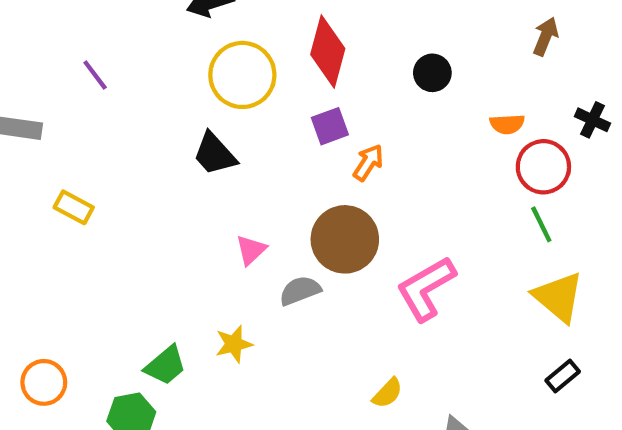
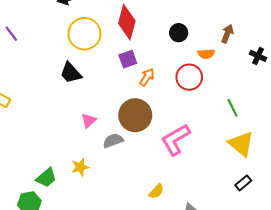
brown arrow: (546, 37) -> (227, 34), moved
orange semicircle: (507, 124) -> (206, 54), moved
red circle: (543, 167) -> (189, 77), moved

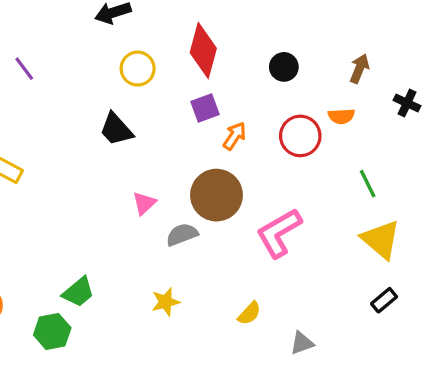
yellow circle: (84, 34) -> (138, 69), size x0.7
orange semicircle: (206, 54) -> (341, 116), moved
yellow star: (80, 167) -> (166, 302), moved

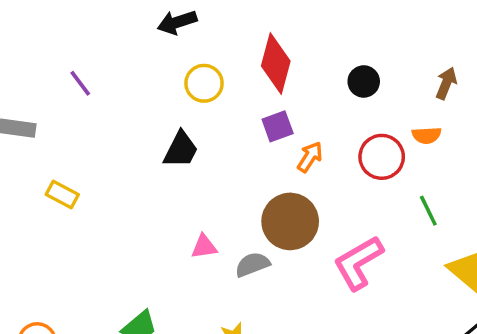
black trapezoid: (116, 129) -> (181, 150), turned -111
green line: (368, 184) -> (428, 211), moved
pink triangle: (144, 203) -> (204, 247), moved, turned 35

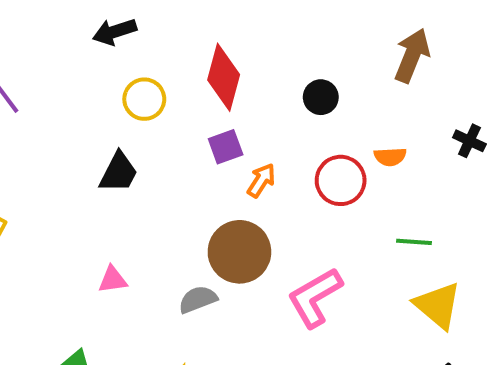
brown arrow: (446, 83) -> (412, 56), moved, size x1.5
green line: (428, 211) -> (414, 242), moved, turned -60
pink triangle: (204, 247) -> (113, 280), moved

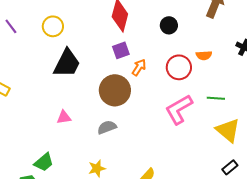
yellow circle: (144, 99) -> (53, 26), moved
black trapezoid: (119, 173) -> (67, 63), size x1.4
brown circle: (239, 252) -> (115, 90), moved
pink L-shape: (315, 297) -> (179, 109), moved

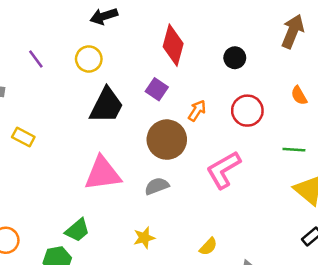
purple square: (121, 50) -> (157, 89), moved, turned -36
orange semicircle: (204, 55) -> (299, 95), moved, turned 63
pink L-shape: (179, 109) -> (223, 170), moved
pink triangle: (64, 117) -> (103, 174), size x2.0

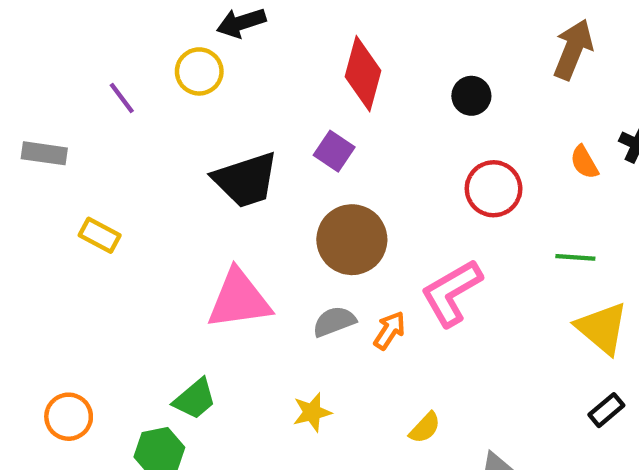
yellow circle: (89, 59) -> (199, 71), moved
black trapezoid: (106, 106) -> (246, 180), turned 45
orange arrow: (197, 111) -> (390, 330), moved

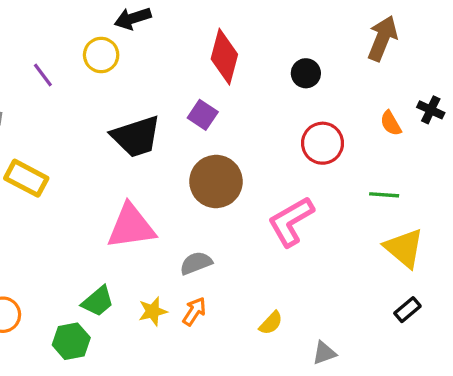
yellow rectangle: (100, 235) -> (26, 178), size x1.4
gray semicircle: (334, 322) -> (196, 263), moved
orange arrow: (390, 330) -> (194, 311), moved
yellow star: (312, 412) -> (153, 311), moved

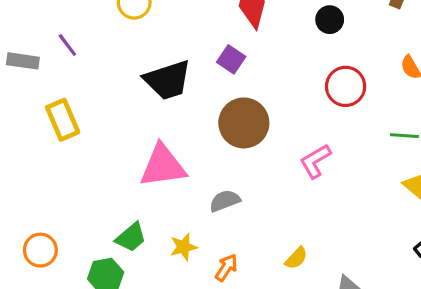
purple line: (43, 75) -> (67, 45), moved
yellow rectangle: (26, 178) -> (63, 120), turned 39
pink L-shape: (291, 221) -> (315, 161), size x0.7
orange arrow: (194, 311) -> (226, 268), moved

